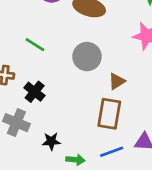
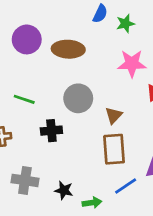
black cross: (35, 92) -> (51, 131), moved, turned -30
black star: (51, 141) -> (64, 190), turned 30

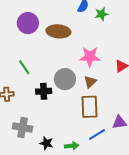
pink star: (132, 64) -> (90, 57), moved
gray circle: (78, 98) -> (65, 79), moved
green line: (24, 99) -> (24, 67), turned 35
black star: (64, 190) -> (46, 143), moved

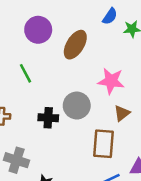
brown ellipse: (58, 31) -> (75, 45), turned -70
green line: (24, 67) -> (25, 73), moved
brown triangle: (90, 82) -> (122, 113), moved

